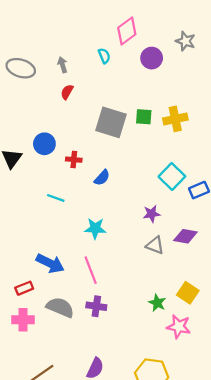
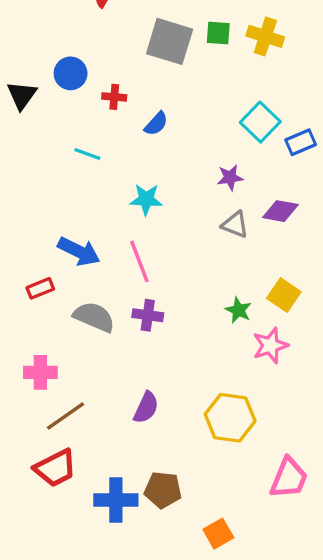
yellow cross: (175, 119) -> (265, 36), turned 30
pink cross: (23, 320) -> (40, 372), moved
pink star: (179, 327) -> (270, 345), turned -30

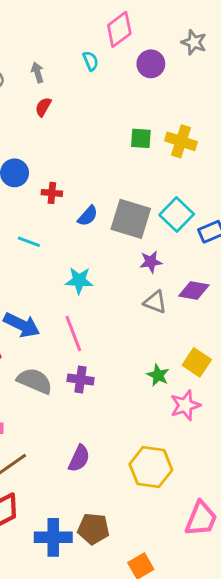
gray square: (170, 41) -> (131, 219), moved

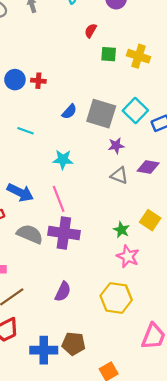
red semicircle: (43, 107) -> (91, 31), moved
red cross: (52, 193) -> (38, 81), moved
purple cross: (81, 379) -> (64, 233), size x1.6
pink star: (185, 405) -> (128, 256), moved, turned -30

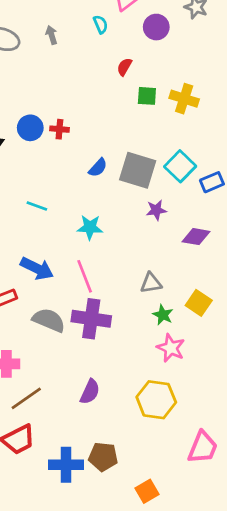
cyan line: (26, 131) -> (37, 206), moved
gray triangle: (119, 175) -> (151, 283), moved, turned -30

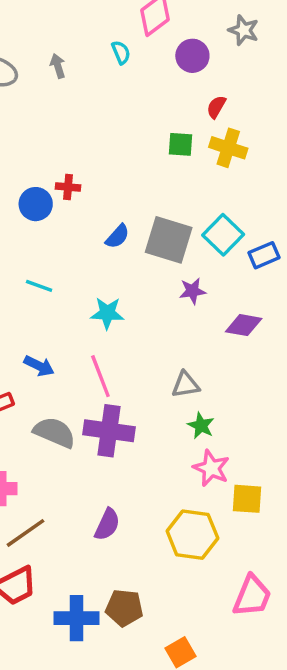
red semicircle: (124, 67) -> (216, 107), moved
blue circle: (30, 128) -> (36, 204), moved
blue arrow: (37, 268) -> (39, 366), size x0.7
yellow square: (199, 303) -> (247, 499), moved, turned -30

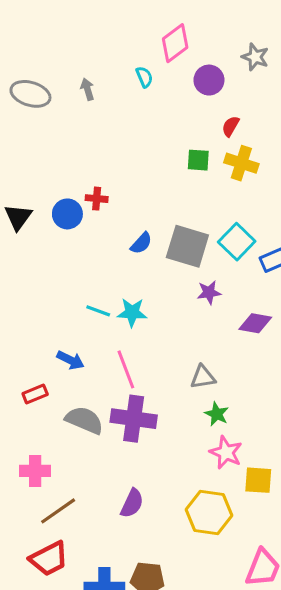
cyan line: (39, 286) -> (98, 311), moved

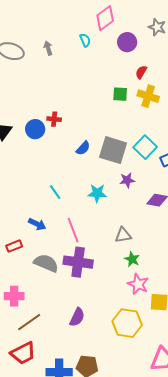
cyan line: (98, 311) -> (55, 192), turned 35
cyan star: (132, 312) -> (97, 193), moved

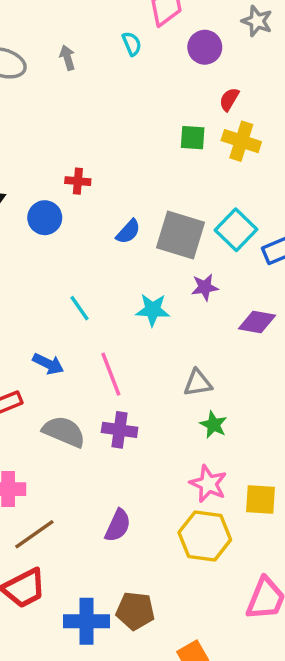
blue circle: (35, 129) -> (45, 218), moved
purple cross: (78, 262) -> (120, 430), size x0.7
pink star: (138, 284) -> (208, 484), moved

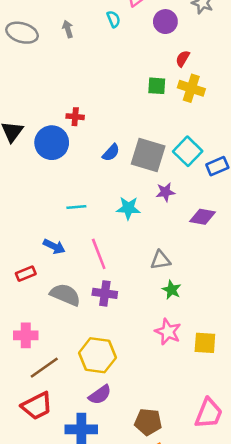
blue circle: (45, 218) -> (52, 143), size x1.4
cyan line: (80, 308) -> (76, 207), turned -60
purple semicircle: (118, 526) -> (100, 395), moved, turned 30
yellow hexagon: (205, 536) -> (97, 355), moved
brown pentagon: (135, 611) -> (148, 422), moved

